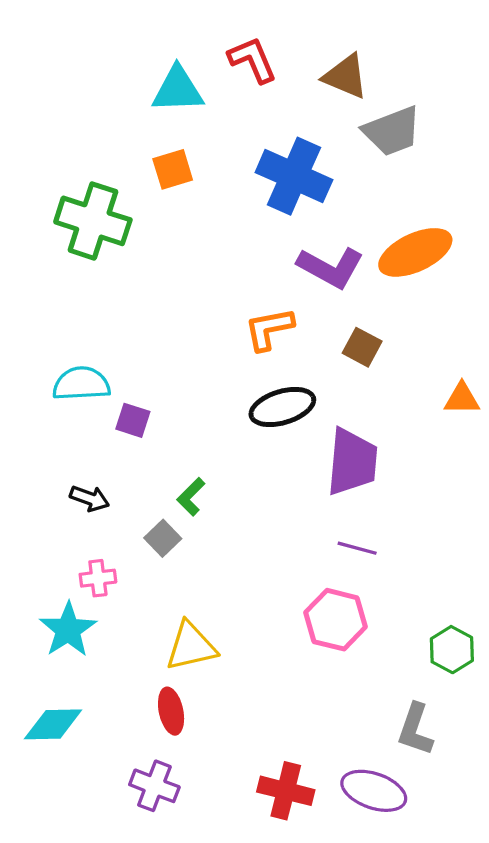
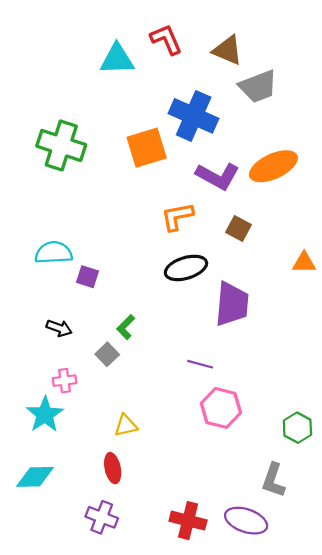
orange square: (173, 169) -> (147, 148), moved, size x1.5
purple line: (357, 548) -> (200, 364), moved
yellow triangle: (191, 646) -> (126, 425), size x0.7

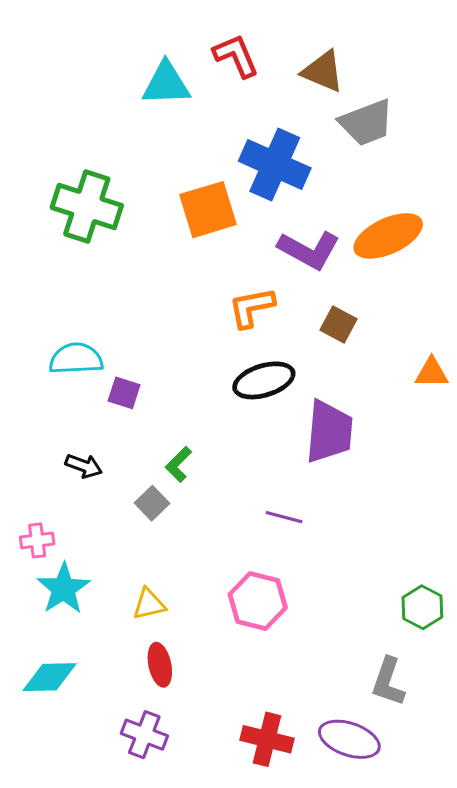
pink cross: (65, 381) -> (37, 540), moved
pink hexagon: (221, 408) -> (258, 601), moved
yellow triangle: (126, 425) -> (149, 604), moved

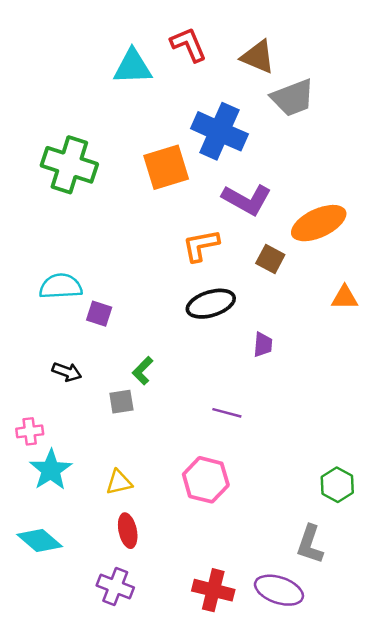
orange ellipse: (388, 236) -> (319, 223), moved
purple trapezoid: (329, 432) -> (263, 345), size x0.5
gray square: (152, 503) -> (121, 402), turned 35
cyan diamond: (50, 677) -> (40, 541), turned 42

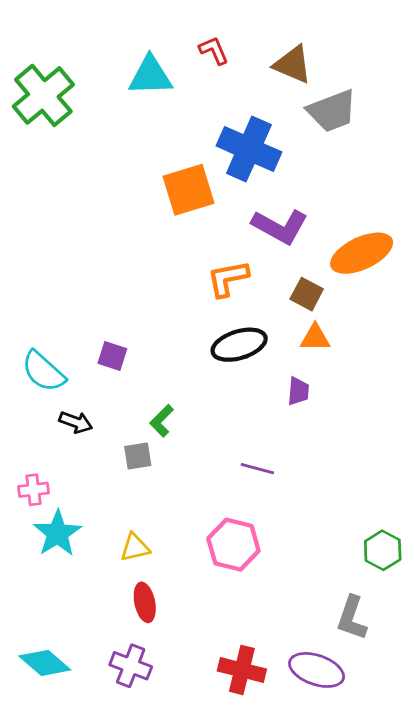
red L-shape: (188, 44) -> (214, 50), size x0.7
green cross: (69, 165) -> (43, 95), moved, turned 32
cyan semicircle: (61, 286) -> (43, 371), moved, turned -135
orange triangle: (345, 297) -> (315, 338), moved
cyan diamond: (40, 541) -> (45, 663), moved

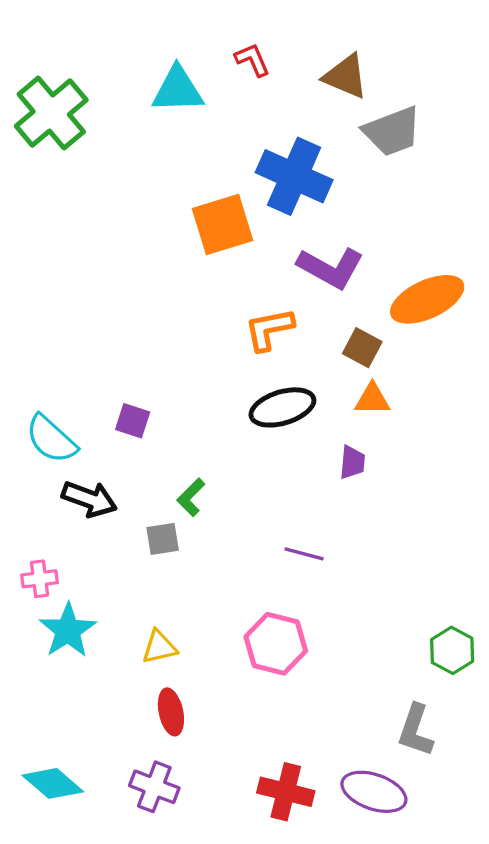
black arrow: (76, 422) -> (89, 499), size x1.4

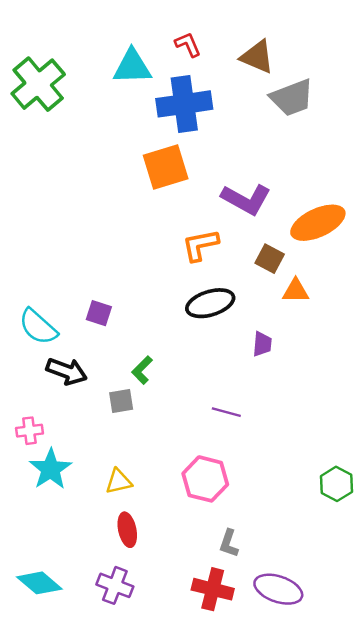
blue cross: (294, 176) -> (184, 104), moved, turned -32
orange triangle: (372, 399) -> (296, 291), moved
gray L-shape: (416, 730) -> (229, 543), moved, size x0.7

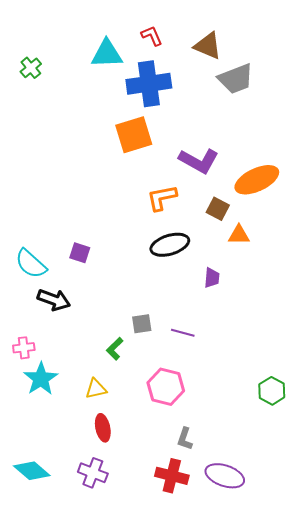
green cross: (38, 84) -> (31, 68), size x0.5
green L-shape: (142, 370) -> (115, 349), moved
gray square: (121, 401) -> (142, 324), moved

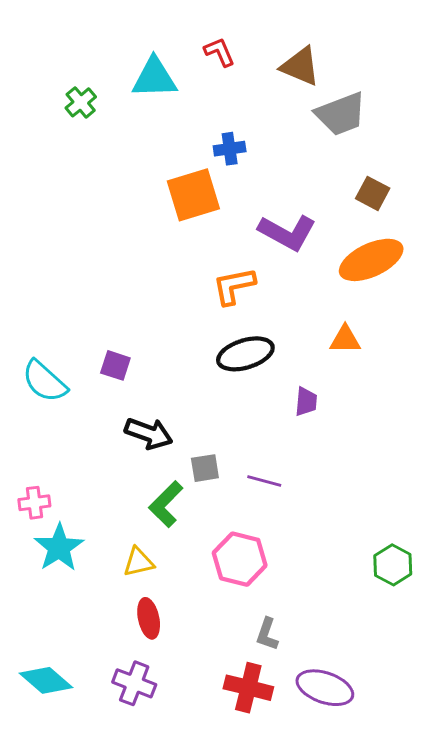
green cross: (31, 68) -> (81, 102), moved
blue cross: (149, 84) -> (230, 149), moved, size x0.5
brown square: (218, 209) -> (373, 193), moved
black arrow: (54, 300) -> (149, 433), moved
green L-shape: (115, 349) -> (166, 504), size x1.4

